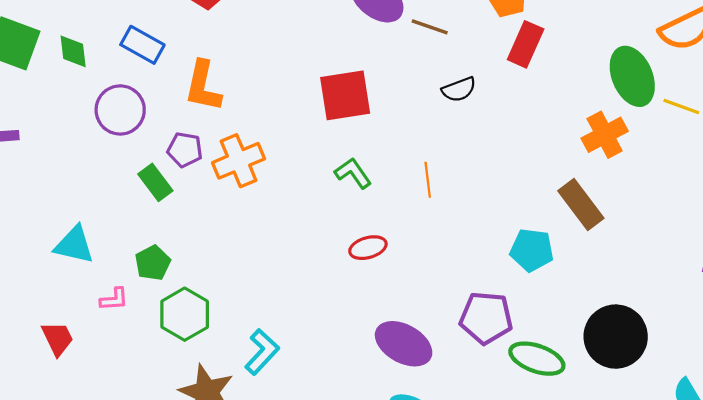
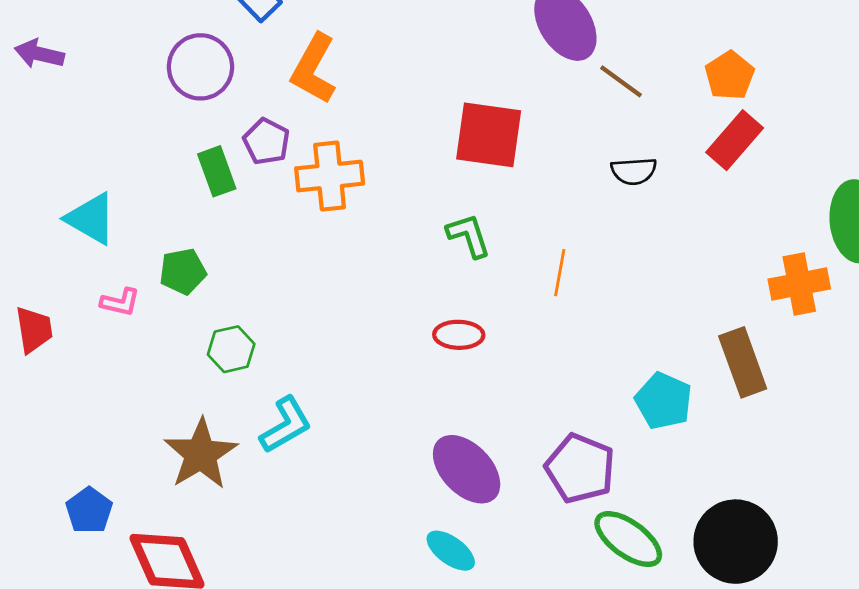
green hexagon: (185, 314) -> (231, 349), moved, size x0.7

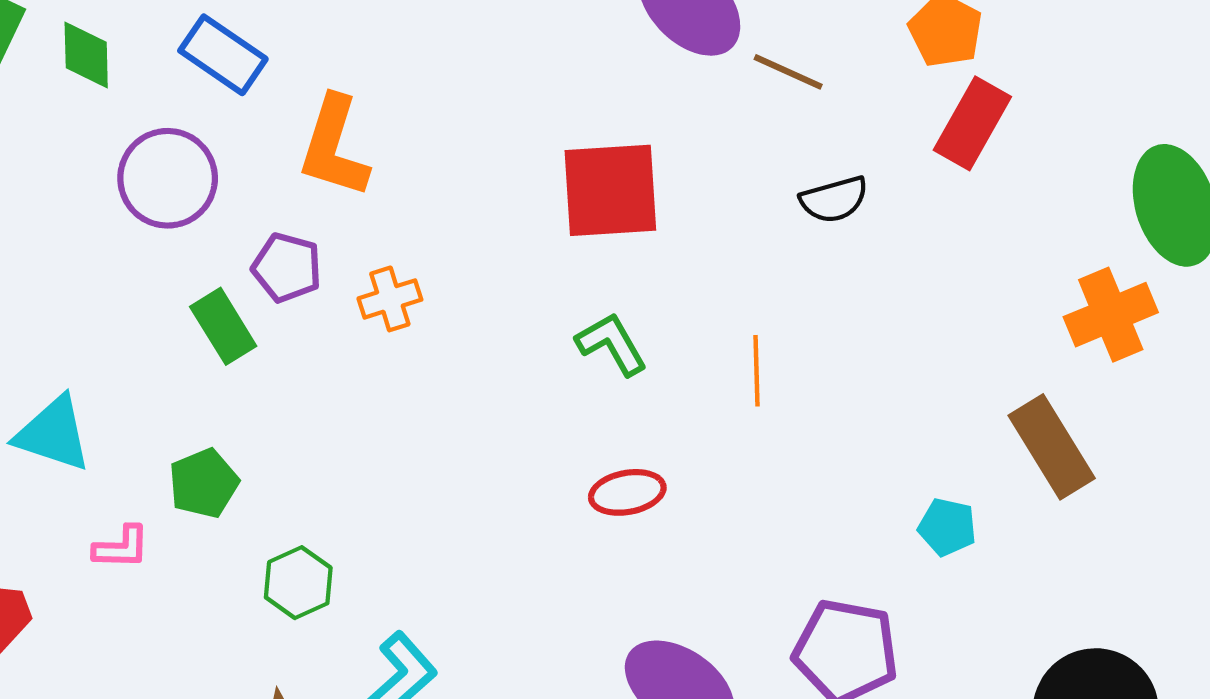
orange cross: (330, 176) -> (390, 299), size x0.6
cyan pentagon: (663, 401) -> (947, 527), size x0.7

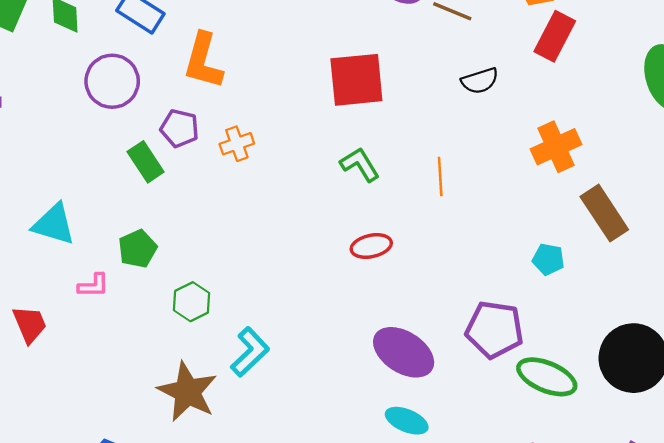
orange cross: (1111, 315) -> (556, 147), moved

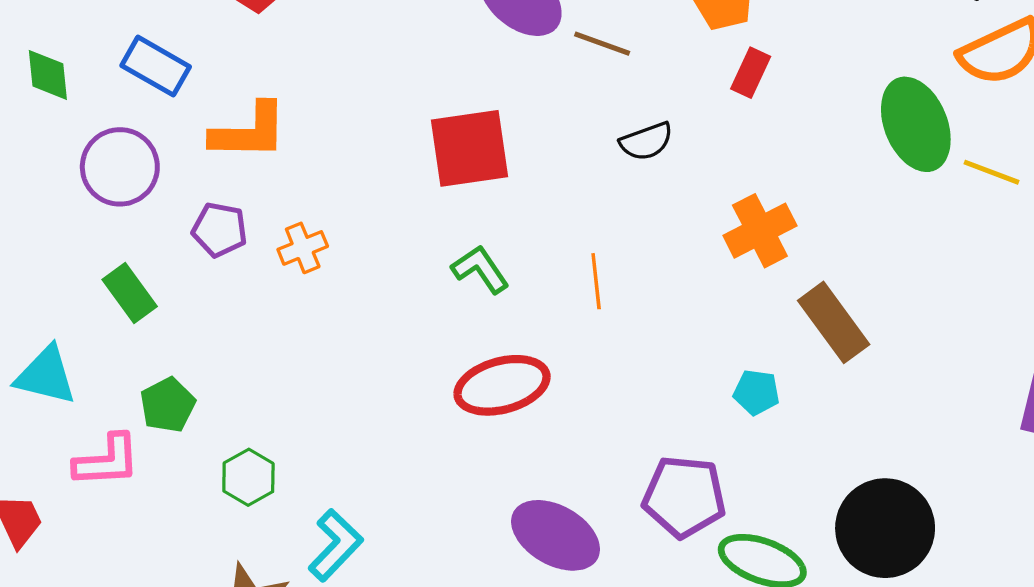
red rectangle: (555, 36) -> (751, 73), size x0.7
orange L-shape: (203, 61) -> (249, 131), turned -102
green rectangle: (146, 162) -> (130, 293), moved
red ellipse: (371, 246) -> (502, 385), size x1.6
pink L-shape: (93, 286) -> (107, 461), size x1.5

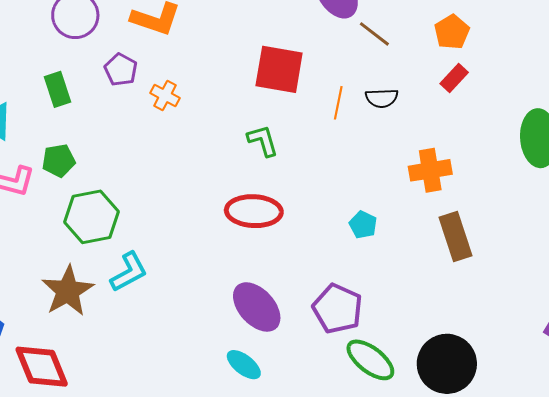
orange cross: (303, 248) -> (165, 96), turned 32
orange line: (596, 281) -> (338, 103), moved
cyan pentagon: (756, 392) -> (363, 225), moved
green hexagon: (248, 477) -> (92, 217), size x1.6

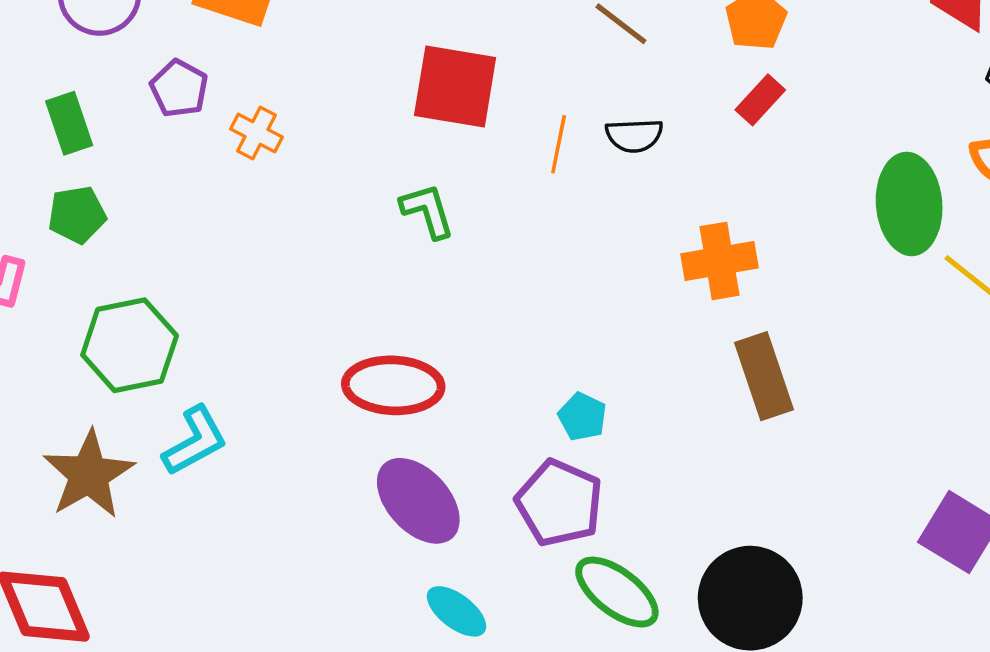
green pentagon: (59, 161) -> (77, 215), moved
red ellipse: (254, 211) -> (393, 385), moved
cyan pentagon: (363, 225) -> (582, 417), moved
cyan ellipse: (244, 365) -> (457, 611), moved

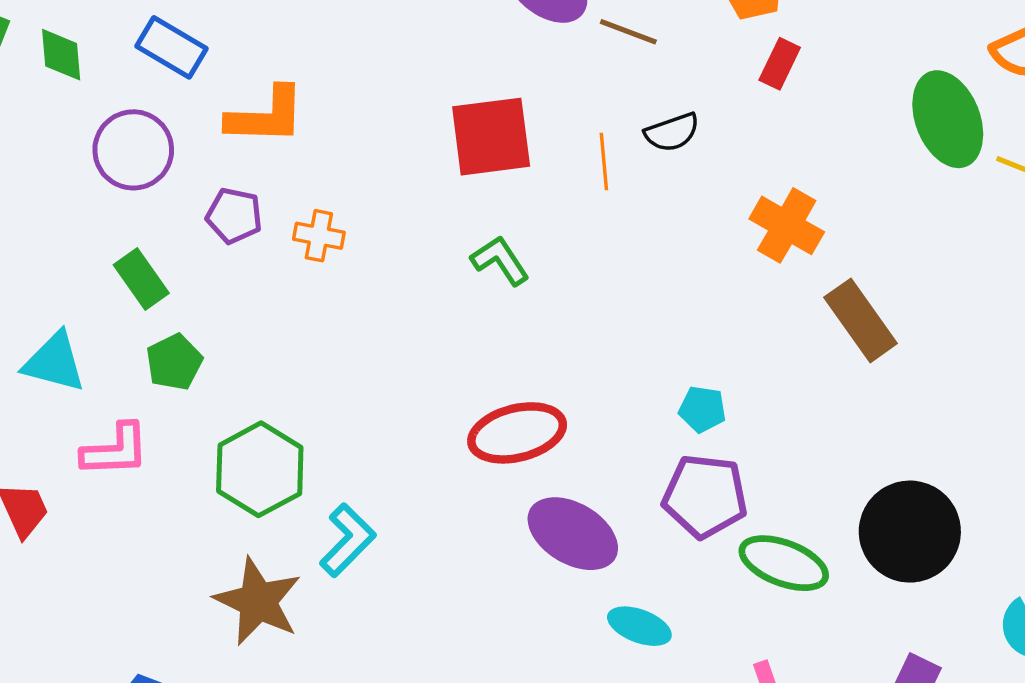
orange cross: (719, 261) -> (787, 225), turned -34

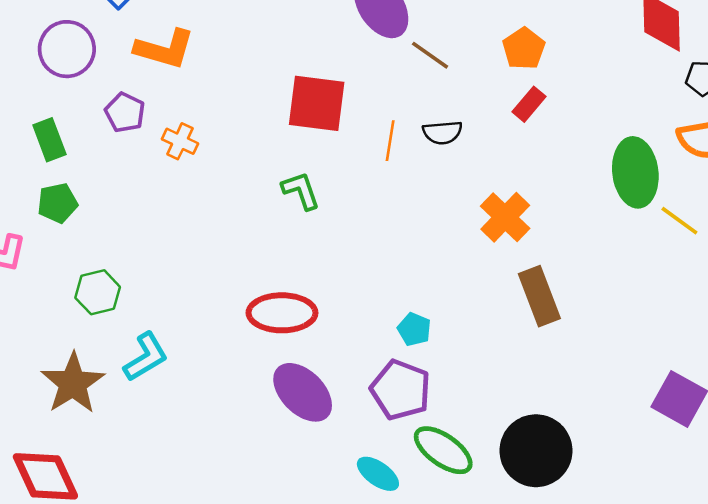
green hexagon: (260, 469) -> (98, 292), size x0.7
cyan ellipse: (639, 626) -> (378, 474), moved

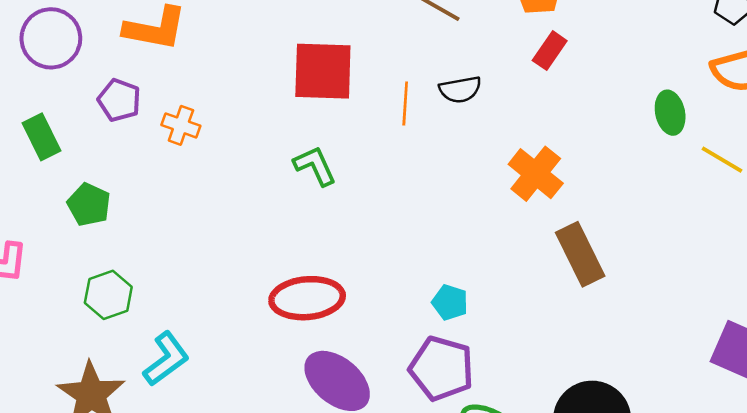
green ellipse: (635, 172) -> (670, 113), size x0.6
green pentagon: (57, 203) -> (89, 205), moved, turned -30

